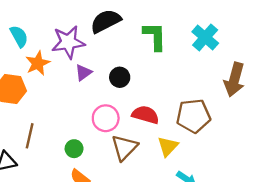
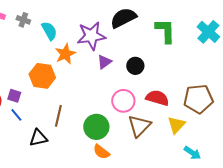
green circle: (74, 149) -> (96, 127), size x1.6

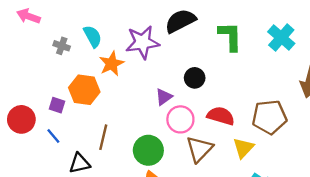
gray cross: (23, 20) -> (62, 46), moved
purple triangle: (104, 62) -> (164, 97), moved
purple square: (14, 96) -> (57, 105), moved

